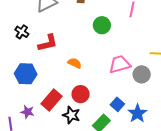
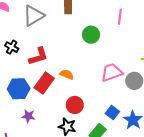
red rectangle: (51, 100) -> (44, 83), moved
purple star: (27, 112) -> (28, 116), moved

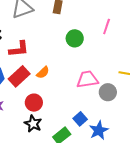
orange semicircle: (67, 74) -> (43, 72), turned 104
red circle: (75, 105) -> (34, 103), moved

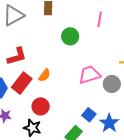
black star: (33, 124) -> (32, 128), moved

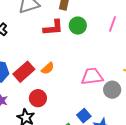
green circle: (70, 36) -> (78, 26), moved
red L-shape: (17, 56) -> (53, 28), moved

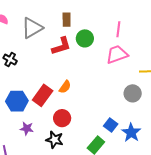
pink trapezoid: (92, 76) -> (117, 54), moved

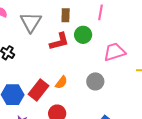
gray triangle: (32, 28) -> (31, 22), turned -30
pink line: (118, 29) -> (101, 12), moved
gray circle: (133, 93) -> (95, 81), moved

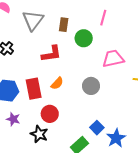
brown rectangle: (66, 15) -> (64, 25), moved
red L-shape: (59, 41) -> (51, 54), moved
red rectangle: (39, 90) -> (34, 89), turned -55

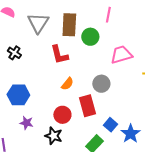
brown rectangle: (64, 25) -> (69, 25), size x1.6
red L-shape: (51, 54) -> (59, 55), turned 90
red rectangle: (34, 89) -> (87, 106), moved

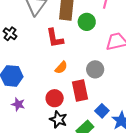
black star: (54, 136) -> (58, 119), moved

